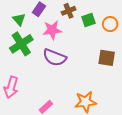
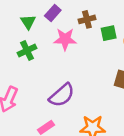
green cross: (21, 44) -> (27, 51), size x0.7
purple semicircle: (55, 57) -> (62, 95), moved, turned -70

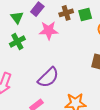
green square: (109, 33) -> (85, 15), moved

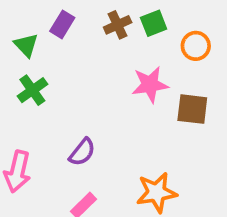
pink star: (49, 30) -> (150, 85), moved
purple semicircle: (48, 77) -> (82, 152), moved, size x0.7

